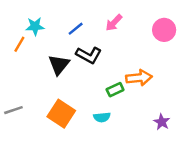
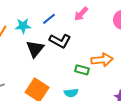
cyan star: (35, 26) -> (23, 26), moved
green rectangle: (115, 90) -> (82, 70), turned 40

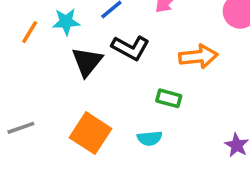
orange arrow: (102, 60) -> (198, 56), moved

